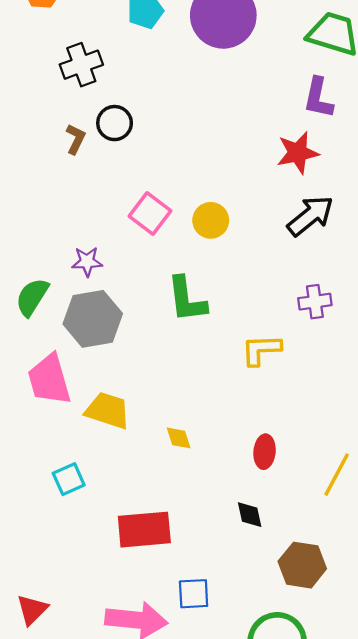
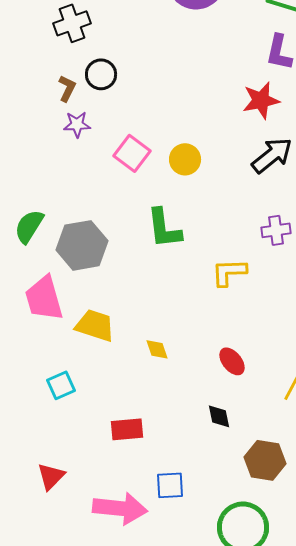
purple star: (87, 262) -> (77, 124), moved
red ellipse: (265, 452) -> (232, 361), turned -44
red rectangle: (144, 530) -> (127, 429), size x0.7
red triangle: (32, 610) -> (51, 476), moved

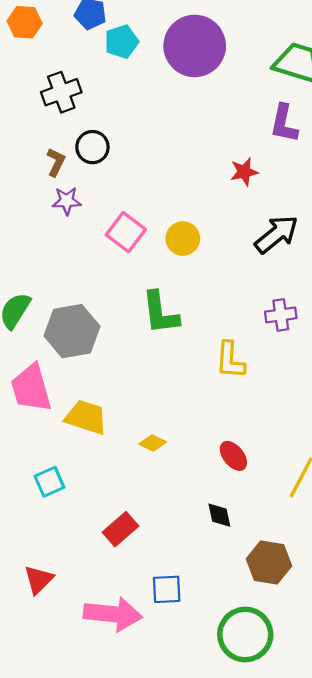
red star: (261, 100) -> (244, 172), moved, size x0.7
yellow L-shape: (229, 272) -> (230, 360), turned -84
yellow diamond: (157, 349) -> (153, 443), turned -45
red rectangle: (127, 429) -> (120, 529), turned -36

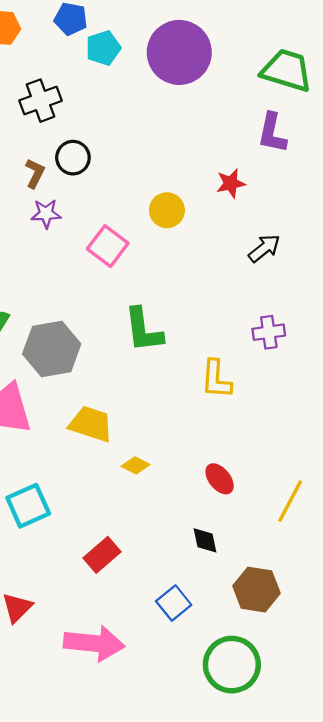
black arrow: (276, 234) -> (264, 248), size x0.7
yellow circle: (183, 239) -> (167, 210), moved
yellow trapezoid: (86, 417) -> (91, 424), moved
cyan square: (49, 482) -> (28, 506), size x1.4
blue square: (167, 589) -> (174, 603), moved, turned -36

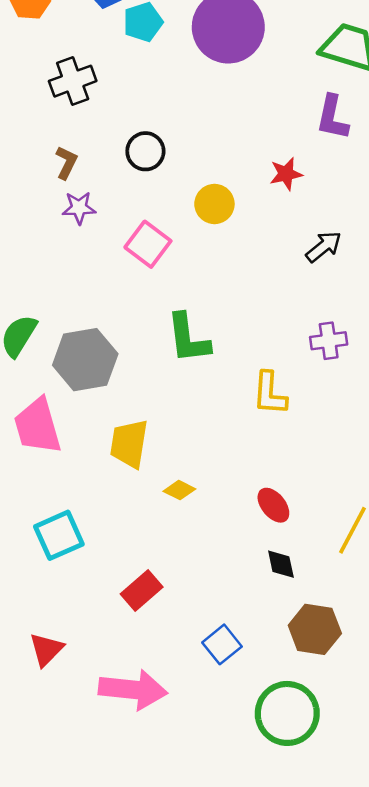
black circle: (73, 158) -> (145, 151), moved
yellow trapezoid: (91, 424) -> (129, 444), turned -99
black diamond: (205, 540) -> (281, 564), moved

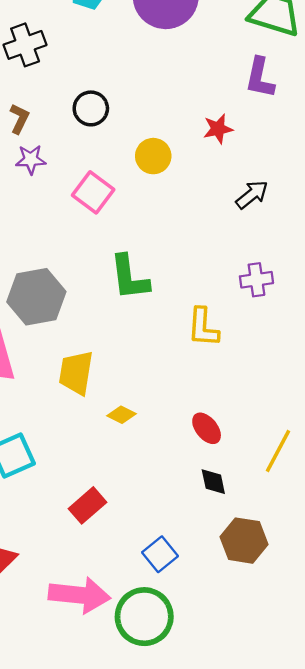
green circle: (287, 713) -> (144, 617), moved

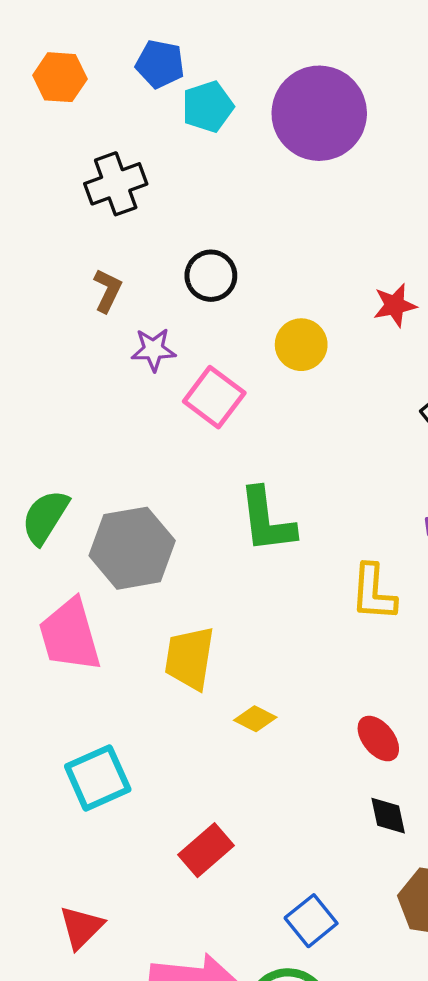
purple star: (31, 159) -> (153, 350), moved

